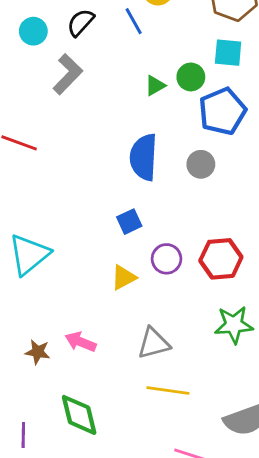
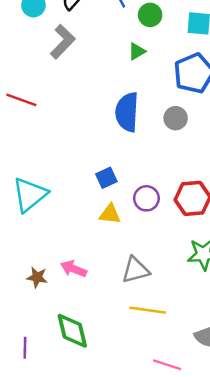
green circle: (191, 77) -> (150, 15), moved
blue square: (129, 222) -> (106, 178), moved
yellow triangle: (124, 277) -> (110, 214), turned 35

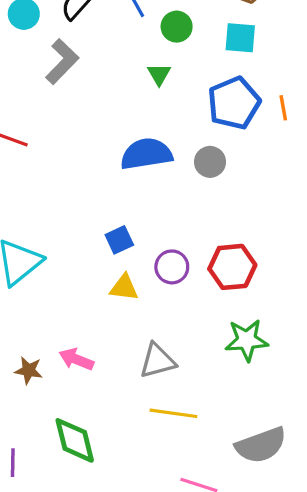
green triangle: (137, 51) -> (159, 74), turned -30
blue semicircle: (127, 112) -> (146, 154), turned 78

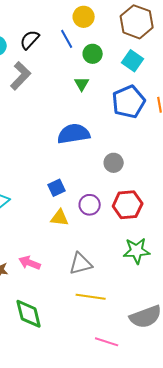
cyan square: (240, 38) -> (133, 61), turned 30
gray circle: (210, 162) -> (114, 163), moved

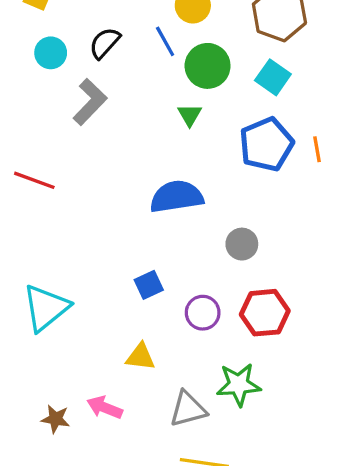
green circle: (93, 54) -> (208, 66), size x1.4
yellow triangle: (60, 218) -> (141, 357), moved
green star: (137, 251) -> (239, 385), moved

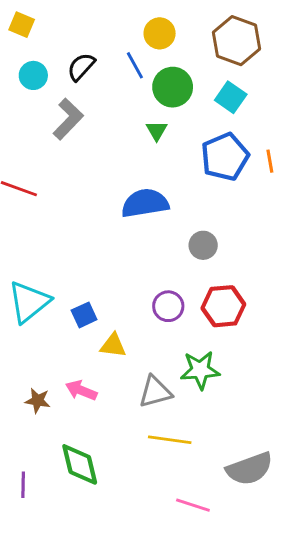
blue square: (149, 285) -> (84, 315), moved

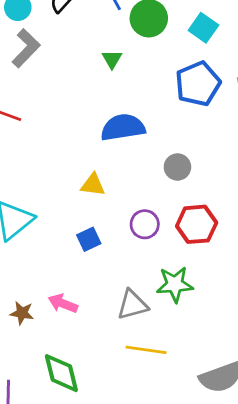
gray L-shape: (68, 119) -> (26, 48), moved
green triangle: (157, 131) -> (112, 59), moved
blue square: (84, 315) -> (89, 239), moved
yellow triangle: (113, 345) -> (93, 185), moved

